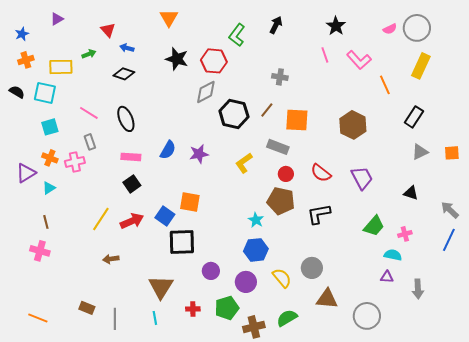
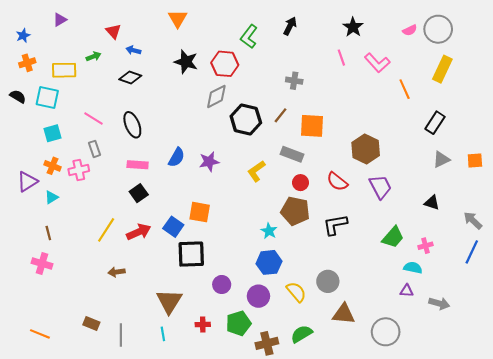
brown hexagon: (353, 125) -> (366, 149), moved
gray arrow: (418, 289) -> (439, 303), turned -72

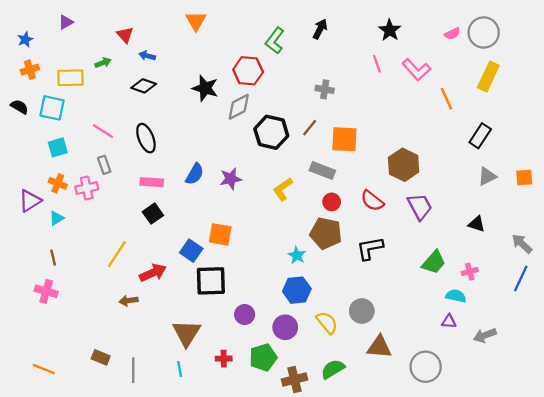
black star: (186, 62) -> (205, 88), moved
red arrow: (139, 232) -> (153, 273), moved
gray arrow: (439, 303) -> (485, 335), turned 144

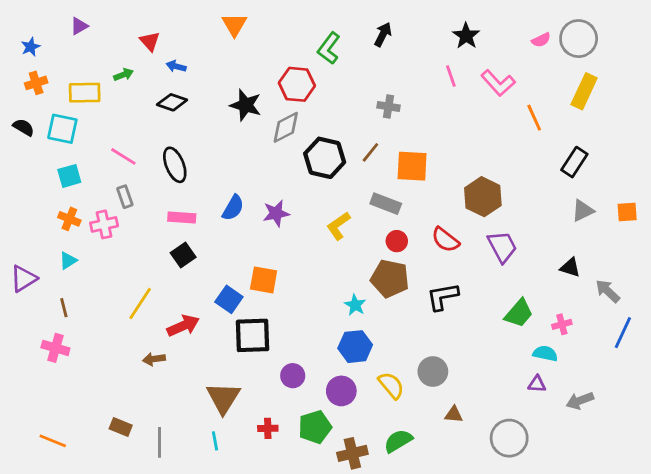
purple triangle: (30, 201) -> (24, 279), moved
gray arrow: (522, 244) -> (608, 291), moved
brown triangle: (379, 347) -> (454, 415), size x0.6

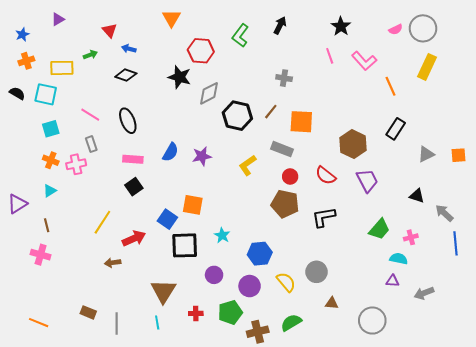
red hexagon: (297, 84) -> (201, 51), moved
black rectangle: (574, 162) -> (396, 129), moved
cyan star: (355, 305) -> (222, 235), moved
blue line: (623, 333) -> (455, 243), turned -30

